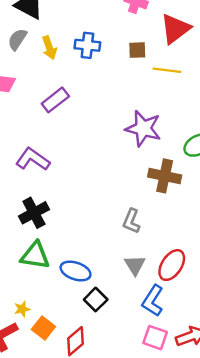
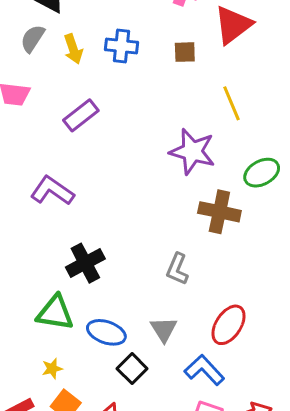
yellow line: (167, 70) -> (232, 103), moved, turned 60
black cross: (34, 213) -> (85, 263), moved
gray triangle: (135, 265) -> (164, 329), moved
blue L-shape: (153, 301) -> (204, 370), turned 104
yellow star: (22, 309) -> (52, 369), moved

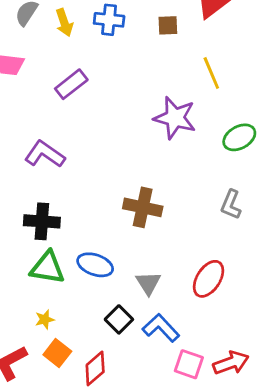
brown cross: (219, 212) -> (143, 207), moved
black cross: (85, 263) -> (42, 221), moved, turned 32
gray L-shape: (177, 269) -> (231, 205), moved
blue ellipse: (106, 332) -> (95, 265), moved
blue L-shape: (204, 370) -> (161, 328), moved

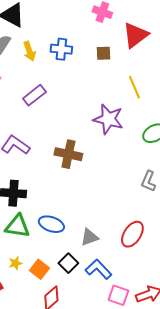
brown cross: (143, 207) -> (68, 154), moved
gray triangle: (148, 283) -> (89, 237), turned 42
orange square: (57, 353) -> (39, 269), moved

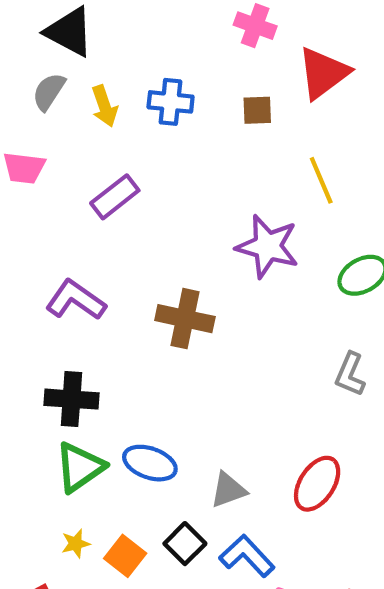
green triangle: (17, 226) -> (80, 467), turned -44

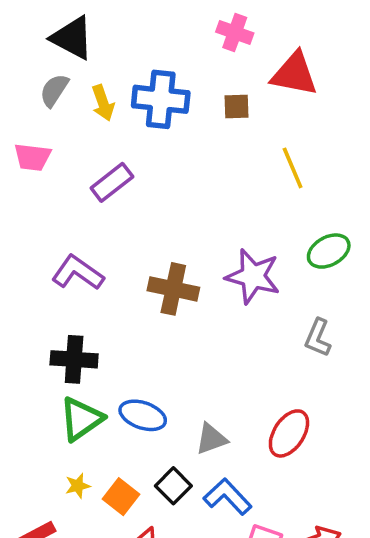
red triangle: (323, 73) -> (294, 74), turned 48
blue cross: (171, 102) -> (161, 99), size x1.4
purple star: (268, 246) -> (253, 276), moved

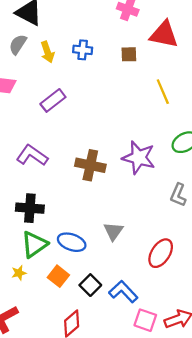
blue cross: (161, 99) -> (83, 50), size x0.6
gray triangle: (211, 439) -> (113, 231), moved, turned -35
yellow star: (78, 486) -> (19, 273), moved
orange square: (121, 497) -> (58, 276), moved

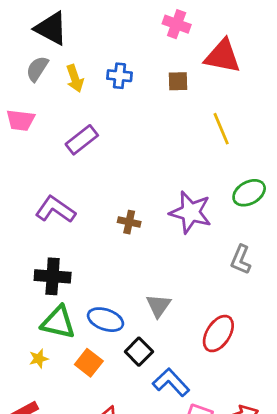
brown cross: (90, 165) -> (129, 222), size x0.6
green triangle: (34, 244) -> (58, 322), turned 48
black square: (90, 285) -> (139, 352), moved

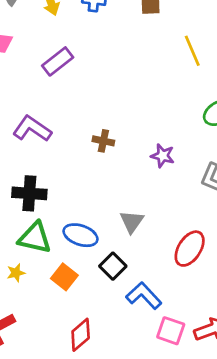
purple star: (191, 212) -> (163, 156), moved, size x0.6

